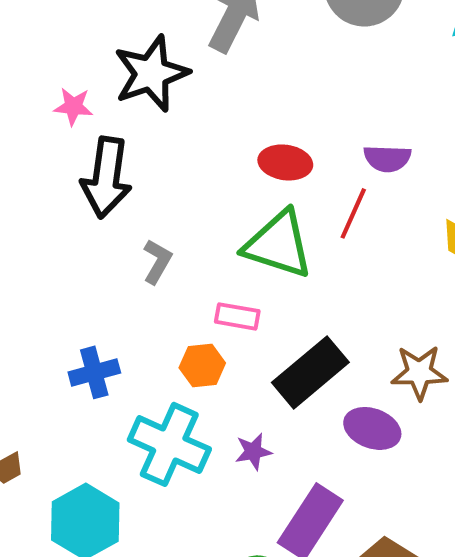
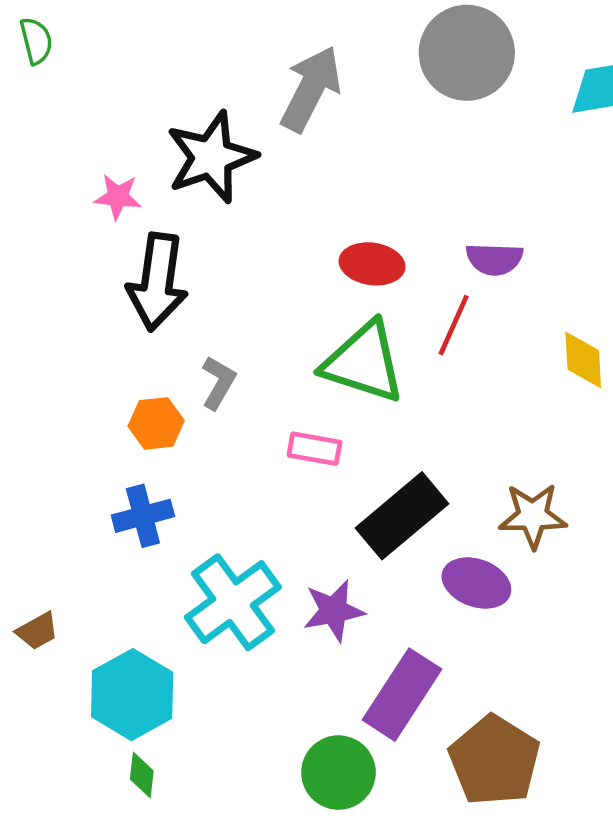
orange hexagon: (202, 365) -> (156, 423), moved
cyan cross: (169, 444) -> (233, 602), turned 30
purple star: (253, 451) -> (334, 611), size x1.4

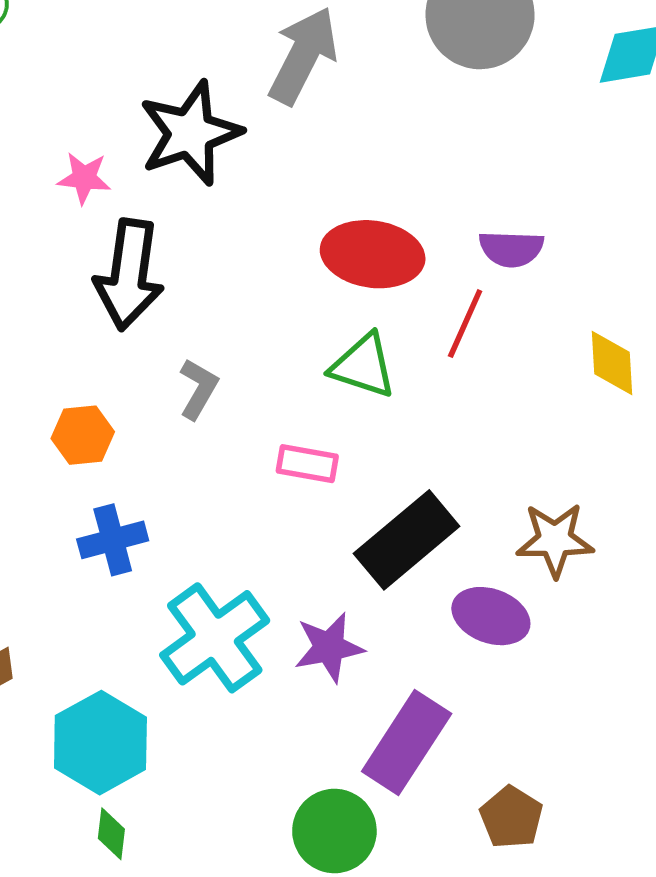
red ellipse: (372, 264) -> (373, 254), size x1.4
green triangle: (364, 362) -> (363, 366), size x0.7
orange hexagon: (156, 423) -> (83, 435), moved
brown pentagon: (494, 761) -> (511, 817), size x0.6

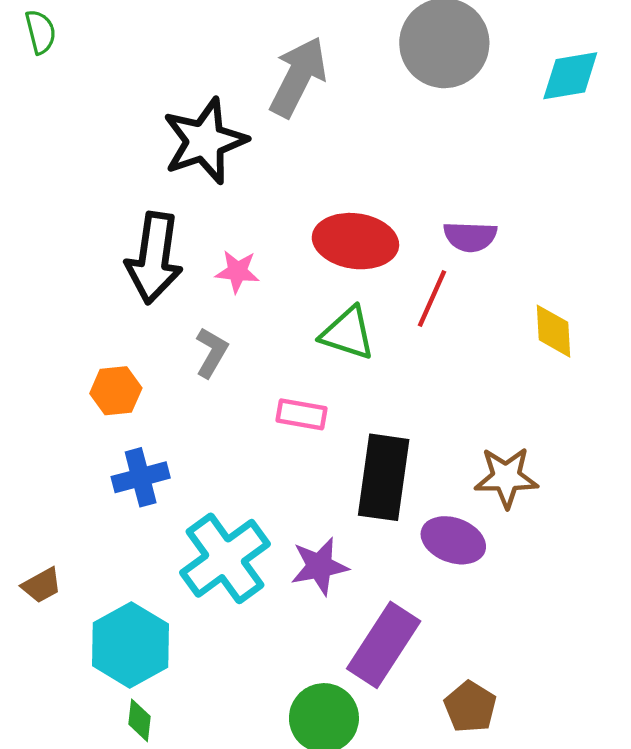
pink star: (84, 178) -> (237, 271), moved
black rectangle: (407, 540) -> (384, 477), turned -42

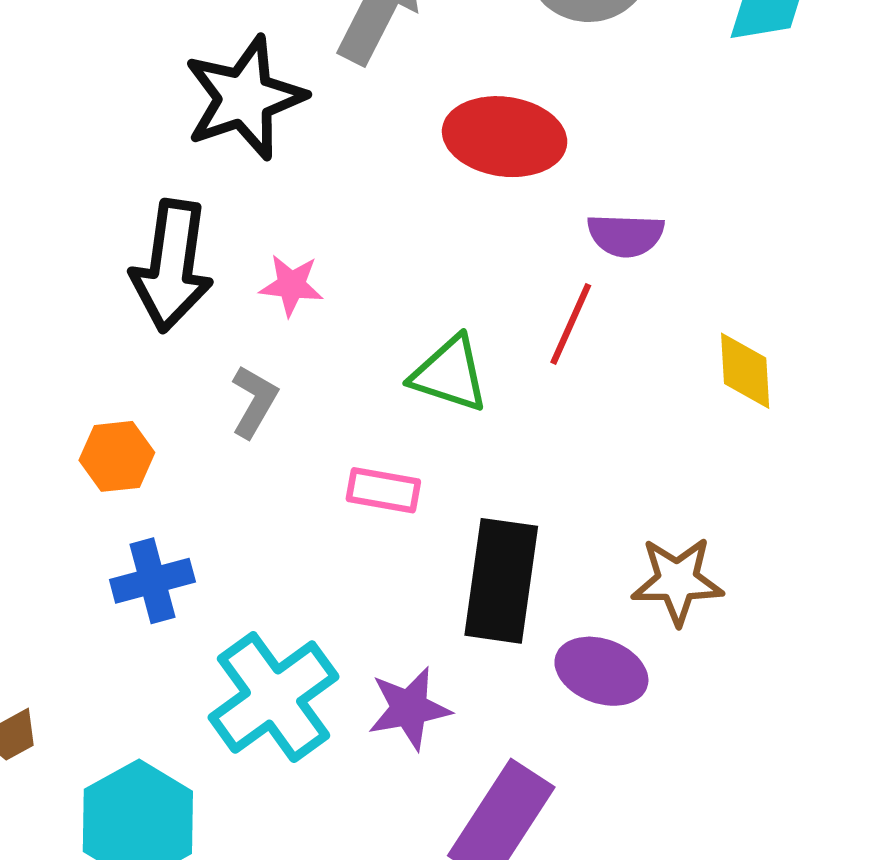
red ellipse: (355, 241) -> (505, 137), moved

